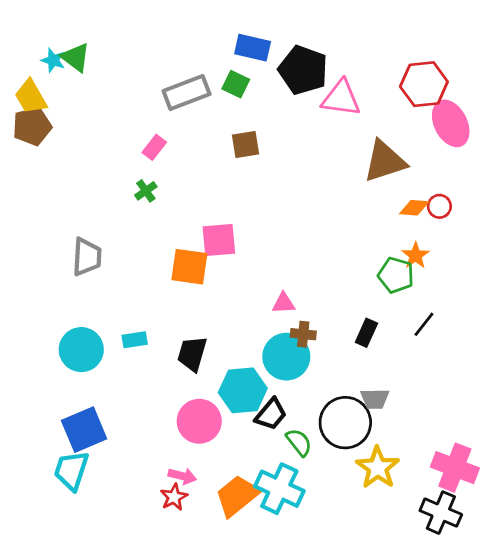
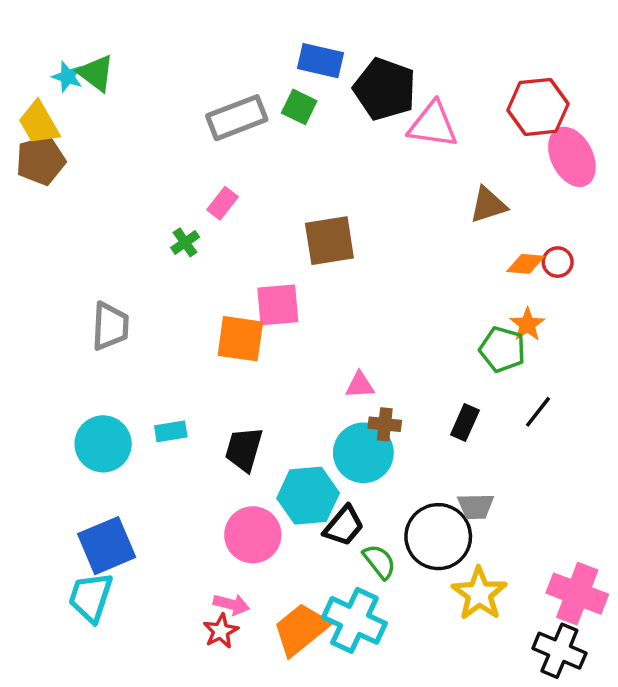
brown square: (246, 145) -> (329, 241), moved, size x1.4
pink rectangle: (154, 147) -> (222, 203), moved
brown triangle: (385, 161) -> (488, 205), size x0.7

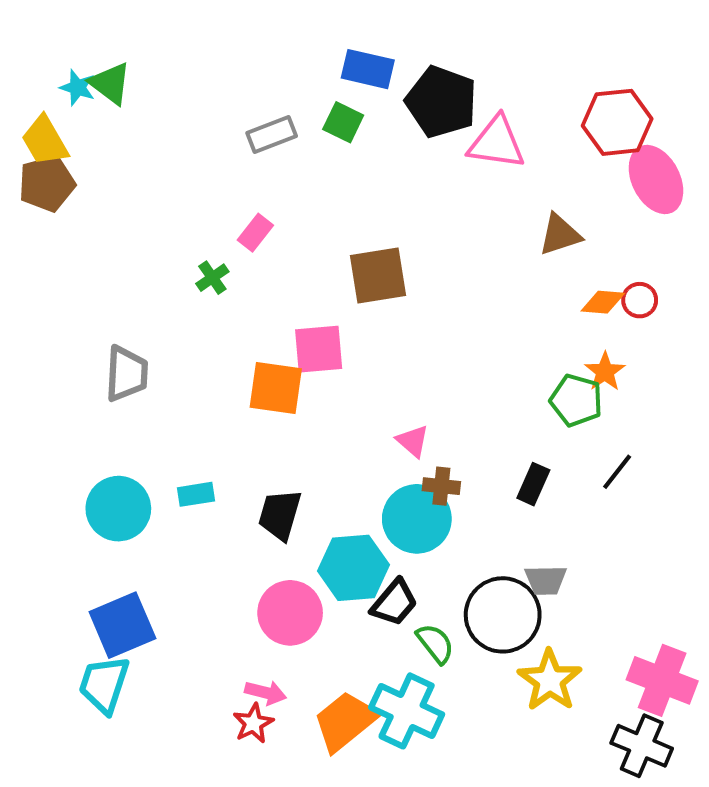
gray rectangle: (237, 118) -> (272, 135), size x0.7
pink triangle: (360, 385) -> (413, 441), turned 44

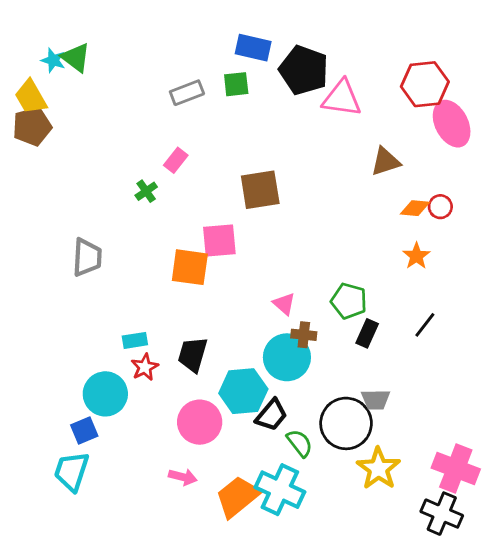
green square: (343, 122) -> (236, 84), turned -32
green pentagon: (576, 400) -> (349, 301), moved
cyan circle: (118, 509) -> (105, 394), moved
blue square: (122, 625) -> (84, 430), size x0.6
red star: (253, 723) -> (145, 367), moved

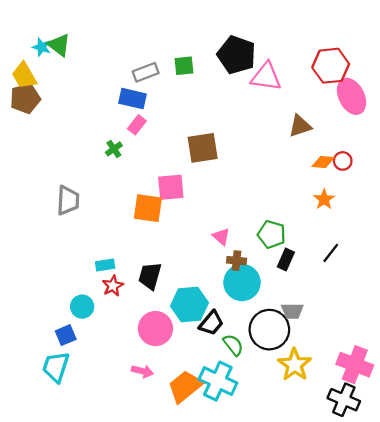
blue rectangle: (253, 48) -> (132, 99), moved
cyan circle: (287, 357) -> (242, 283), moved
cyan circle: (105, 394) -> (82, 307), size x0.7

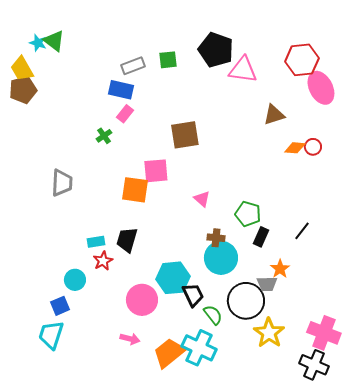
orange star: (324, 199) -> (280, 269), moved
pink triangle: (221, 237) -> (202, 199), moved
black trapezoid: (150, 276) -> (127, 240), moved
black trapezoid: (211, 323) -> (193, 295), turned -65

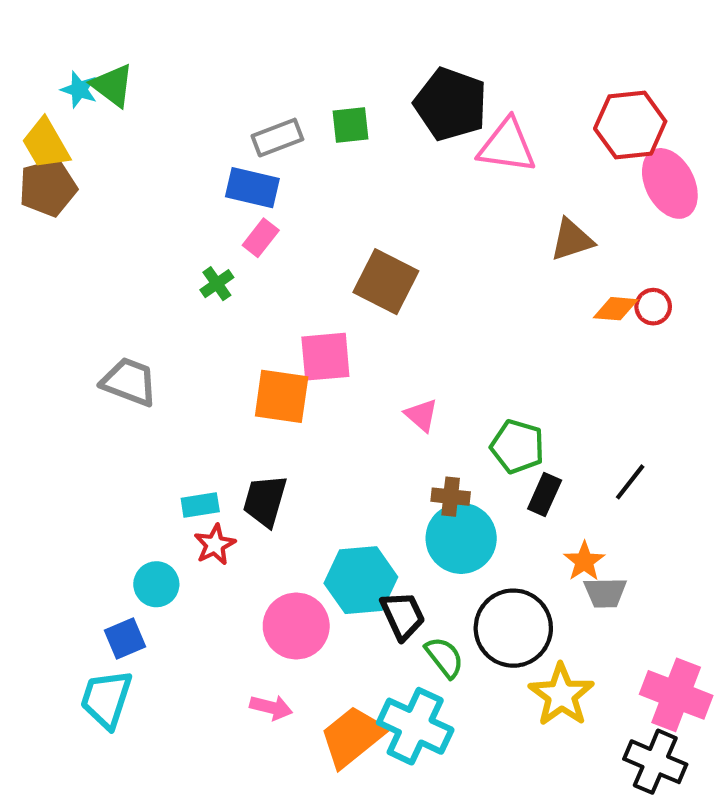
brown square: (185, 135) -> (386, 282), turned 36
gray trapezoid: (62, 183) -> (129, 382), turned -72
gray trapezoid: (267, 284) -> (605, 593), moved

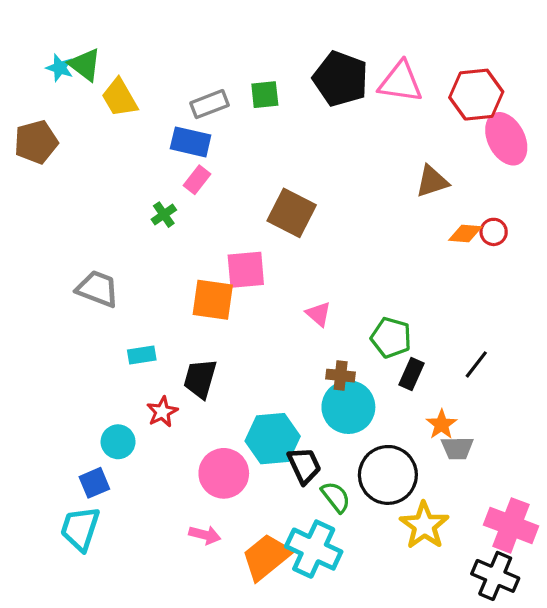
yellow trapezoid: (46, 144) -> (120, 98), moved
pink triangle: (507, 146) -> (401, 82), moved
cyan rectangle: (200, 505) -> (142, 355), moved

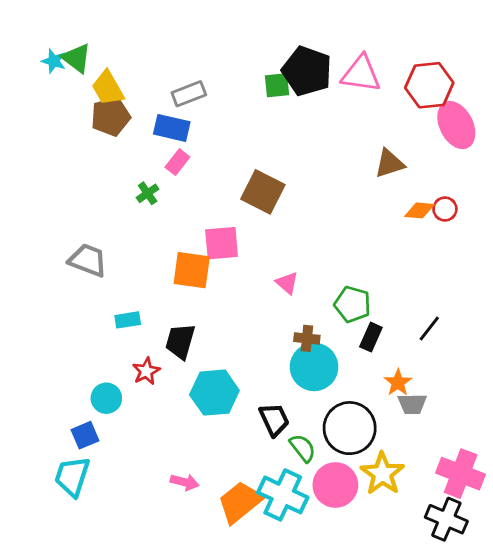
green square: (265, 95) -> (277, 85), moved
brown pentagon: (36, 142) -> (111, 117), moved
cyan hexagon: (273, 439) -> (214, 393), moved
pink circle: (224, 473) -> (335, 485), moved

